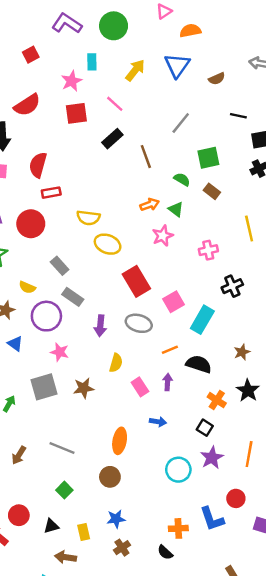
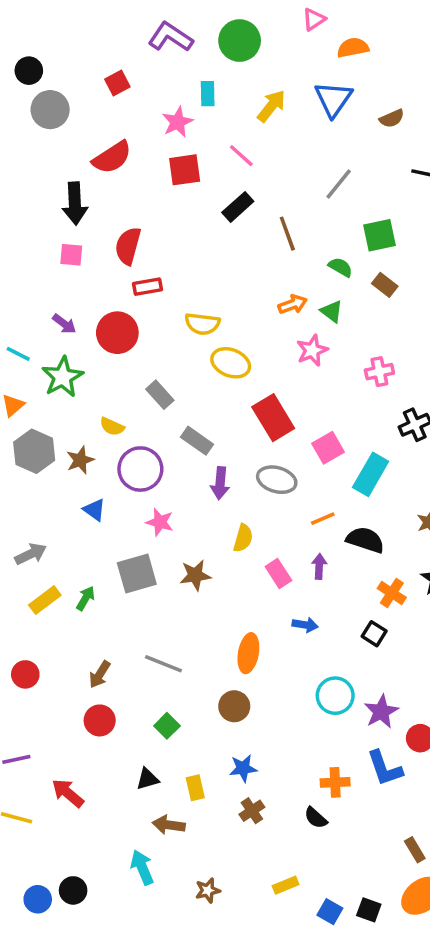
gray rectangle: (73, 297) -> (197, 441), moved
purple star: (212, 458) -> (381, 712), moved
red circle: (19, 515) -> (100, 720), moved

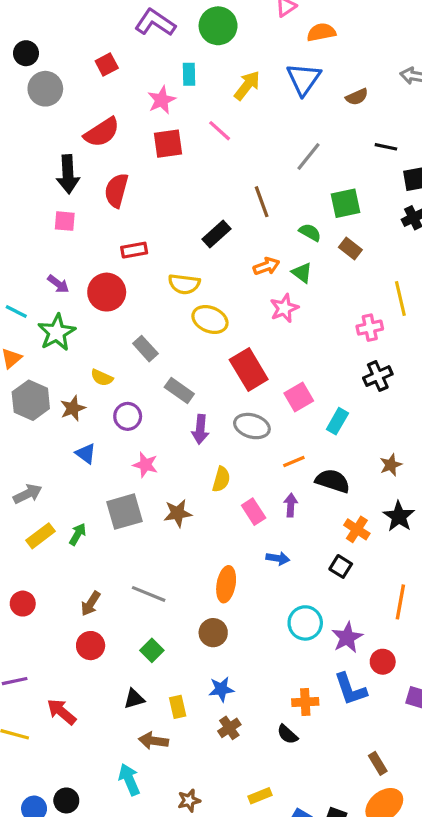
black rectangle: (238, 207) -> (216, 234), moved
red semicircle: (128, 246) -> (116, 190), moved
pink cross: (379, 372) -> (370, 328), moved
purple circle: (140, 469) -> (128, 416), size x0.7
cyan rectangle: (371, 474) -> (337, 421), size x0.7

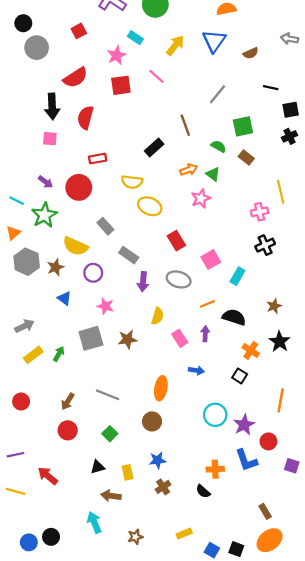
cyan rectangle: (189, 74) -> (135, 38), turned -56
red rectangle: (249, 370) -> (176, 241), size x0.7
yellow semicircle: (102, 378) -> (75, 246), size x1.6

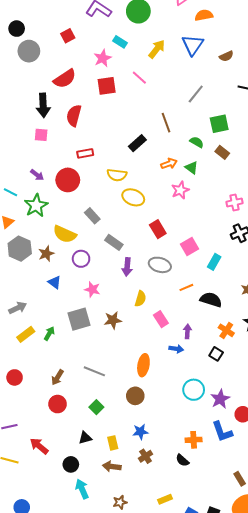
purple arrow: (205, 334) -> (187, 331), moved
brown arrow: (111, 496) -> (112, 466), moved
black circle: (51, 537) -> (71, 464), moved

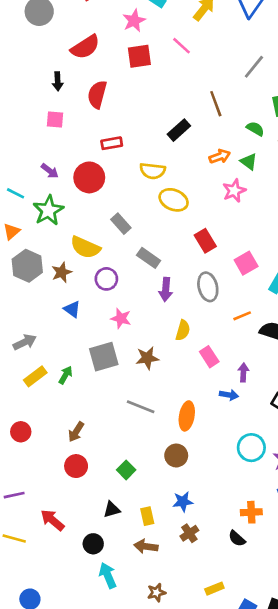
black arrow: (43, 105) -> (58, 81), size x0.6
gray ellipse: (160, 265) -> (208, 287), turned 60
gray line: (94, 371) -> (141, 407), moved

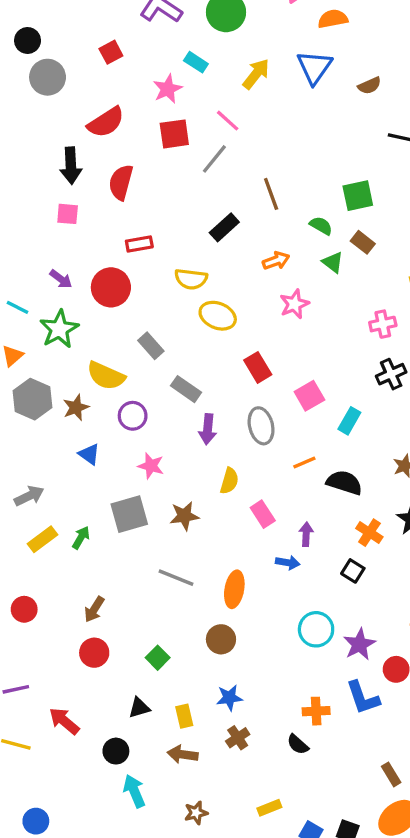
gray line: (254, 67) -> (214, 159), moved
black arrow: (58, 81) -> (71, 166), size x1.5
green triangle: (249, 162) -> (333, 262), moved

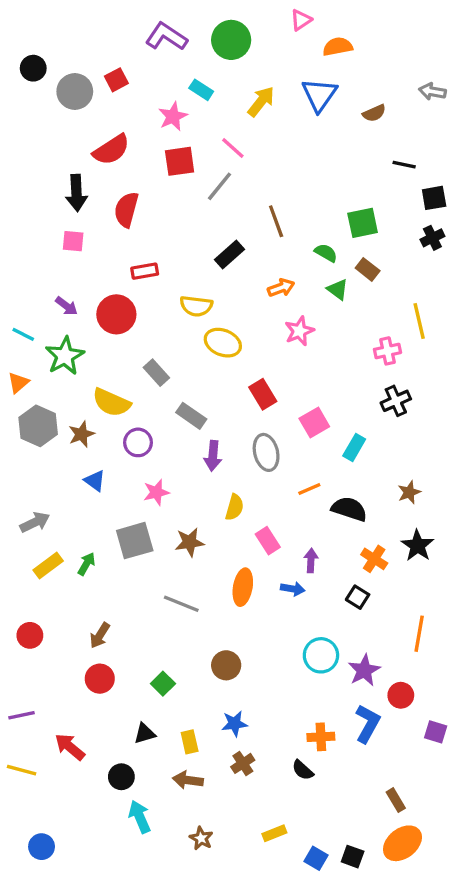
gray circle: (48, 77) -> (75, 91), moved
pink star: (151, 466) -> (156, 492), turned -30
orange ellipse: (234, 589) -> (243, 587), moved
blue L-shape: (363, 698) -> (368, 724), turned -132
brown star: (196, 813) -> (201, 838), turned -30

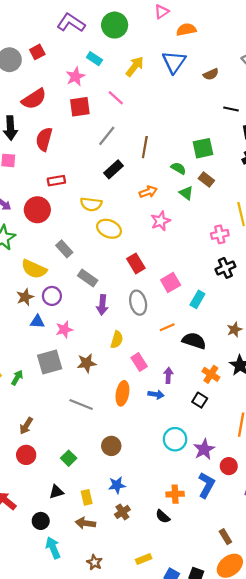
gray line: (220, 186) -> (107, 136), moved
brown line: (276, 221) -> (145, 147), turned 30
brown star: (81, 434) -> (25, 297), moved
blue triangle: (95, 481) -> (37, 322), moved, turned -32

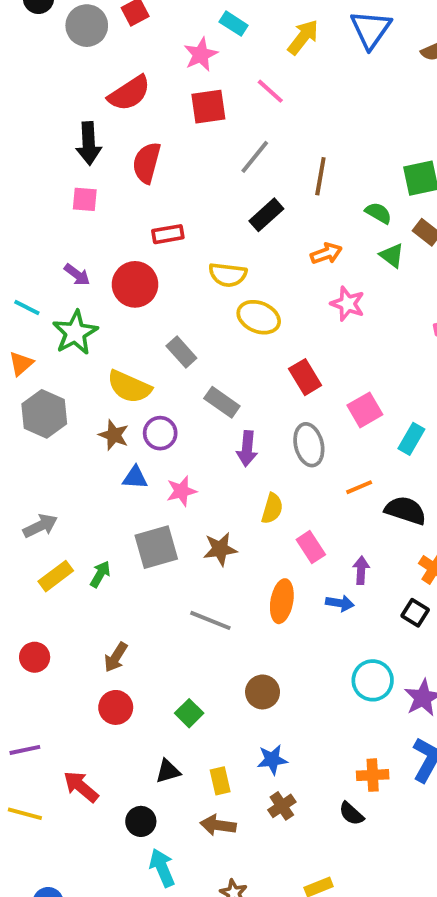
pink star: (160, 221) -> (348, 304), turned -30
brown star: (25, 297) -> (114, 435), turned -30

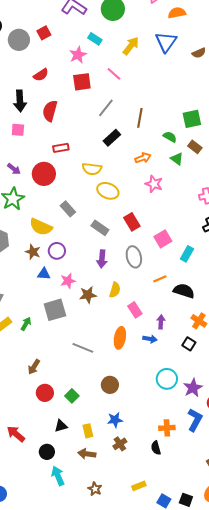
red semicircle: (129, 93) -> (41, 75), size x0.7
gray rectangle: (222, 402) -> (100, 228), moved
brown star: (220, 549) -> (88, 295), moved
red circle: (116, 707) -> (45, 393), moved
black semicircle: (351, 814) -> (156, 448), turned 32

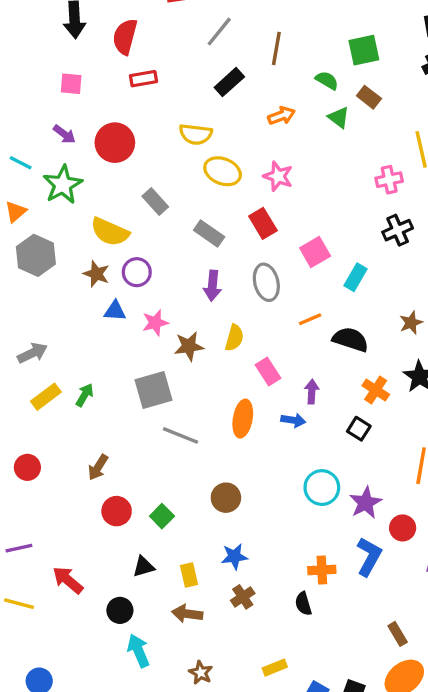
pink square: (18, 130) -> (71, 84), moved
red rectangle: (61, 148) -> (143, 79), moved
pink star: (154, 184) -> (278, 176), moved
gray square: (55, 310) -> (154, 390), moved

